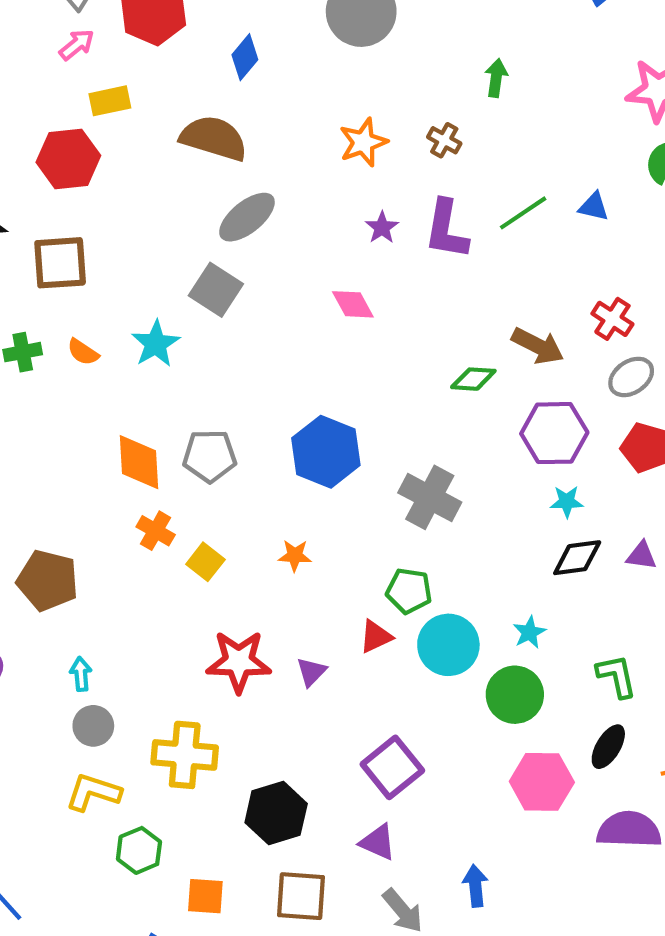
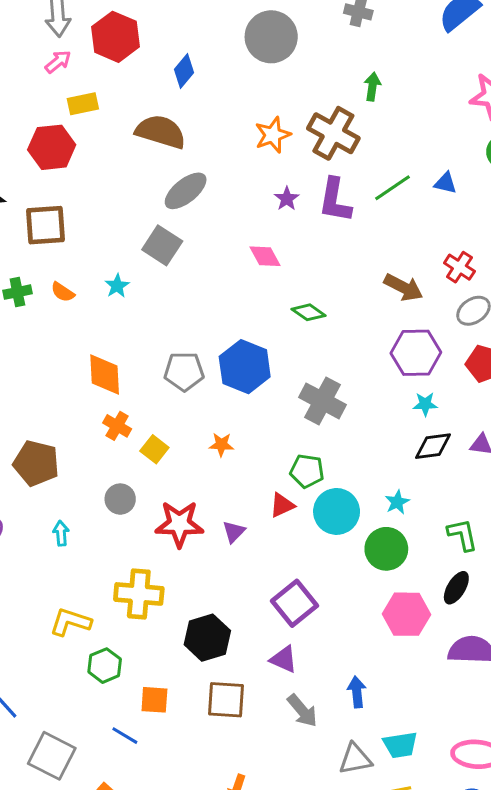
brown cross: (444, 140) -> (333, 133), size x2.0
cyan star: (156, 344) -> (117, 286), size x0.7
green diamond: (473, 379) -> (308, 312), moved, turned 32
gray pentagon: (210, 456) -> (184, 371), moved
gray circle: (93, 726) -> (120, 499), moved

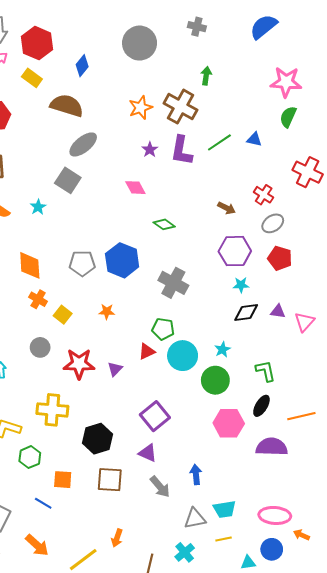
yellow rectangle: (83, 104) -> (32, 78), moved, turned 48
brown arrow: (403, 287) -> (227, 208), size x0.7

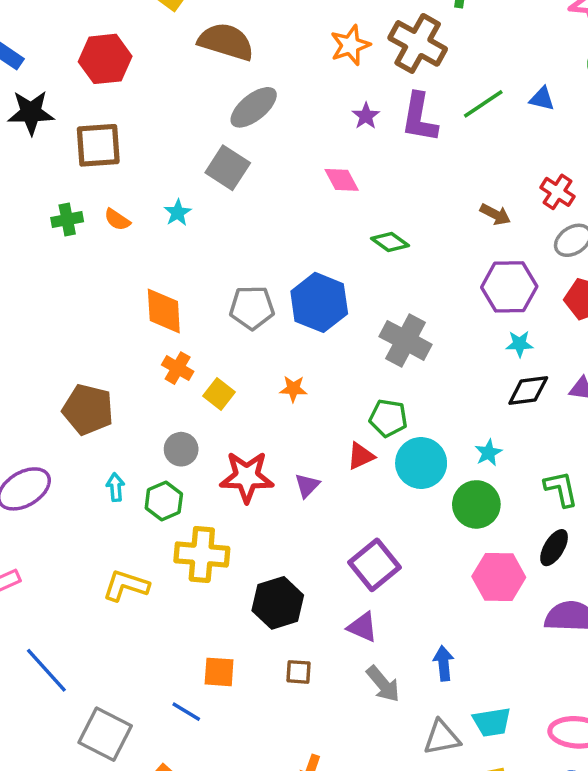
green hexagon: (30, 457) -> (164, 501), moved
brown square: (110, 480) -> (299, 672), size x0.6

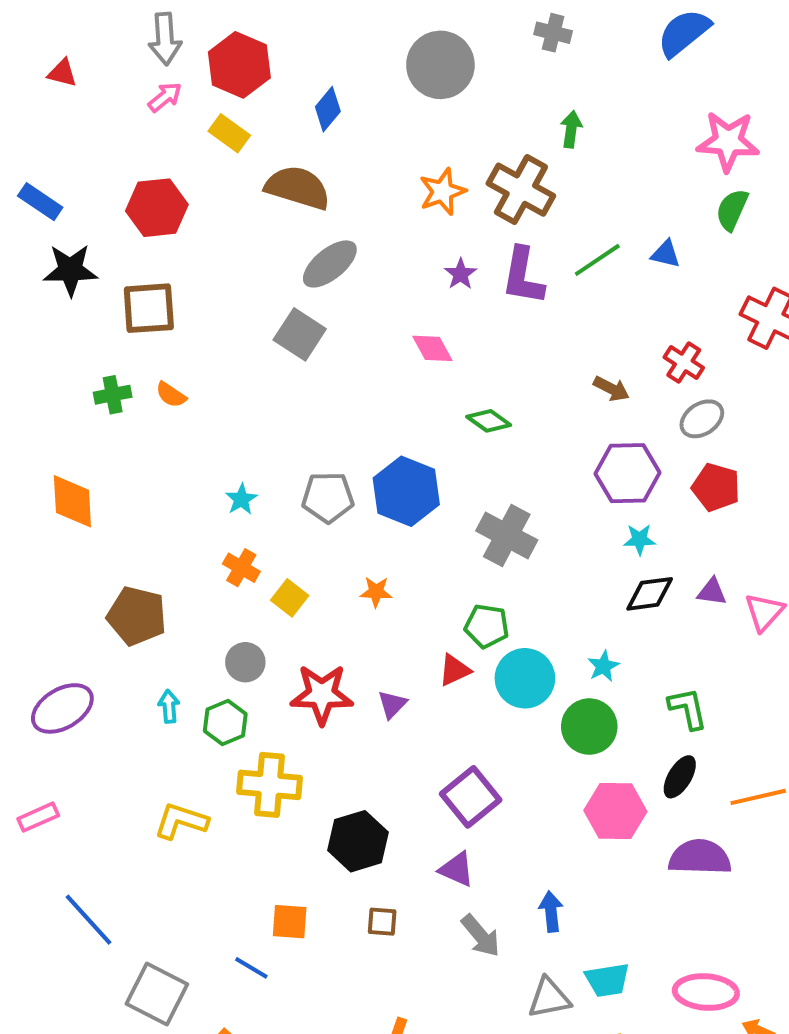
cyan star: (178, 213) -> (241, 499), moved
orange diamond: (164, 311) -> (72, 501), moved

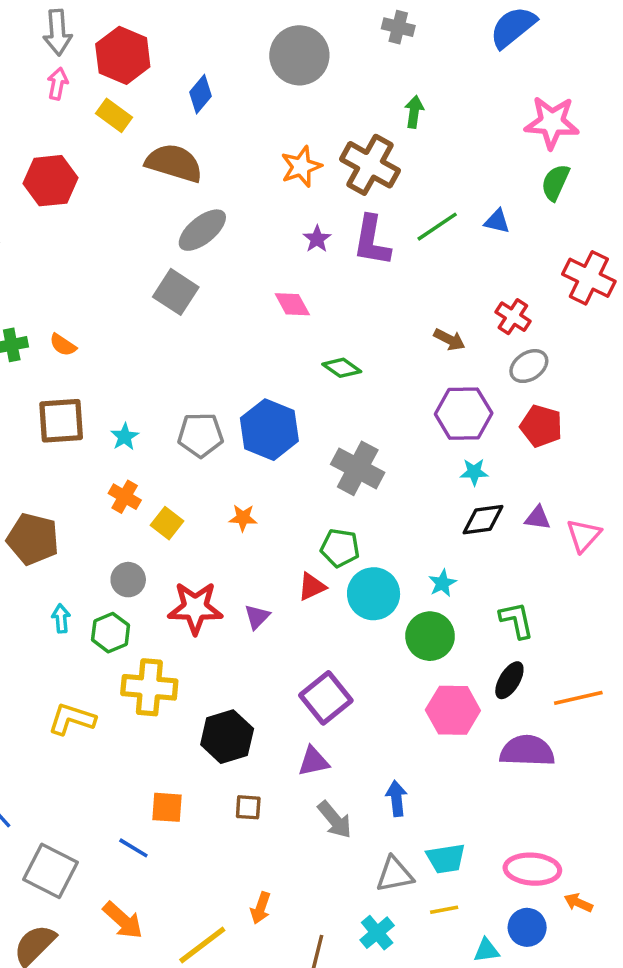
pink arrow: (165, 97) -> (58, 84), turned -40
brown square: (149, 308) -> (61, 421), moved
purple triangle: (457, 869) -> (314, 761), turned -36

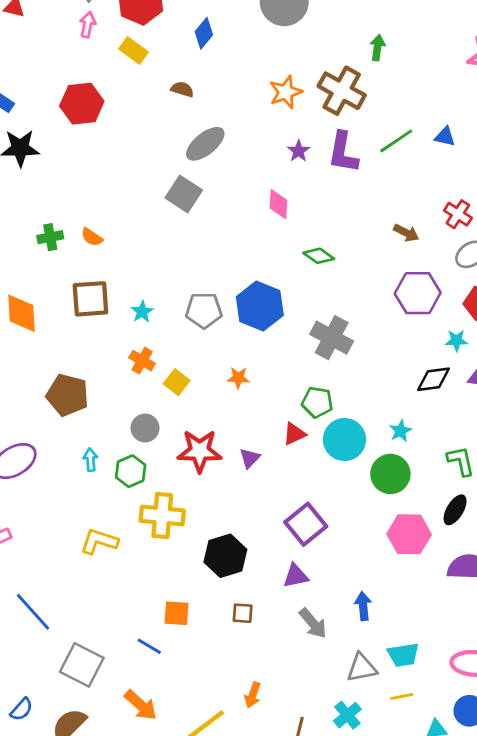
brown semicircle: (174, 163) -> (182, 89), size x0.5
pink diamond: (292, 304) -> (278, 204), turned 32
cyan star: (474, 472) -> (456, 340), moved

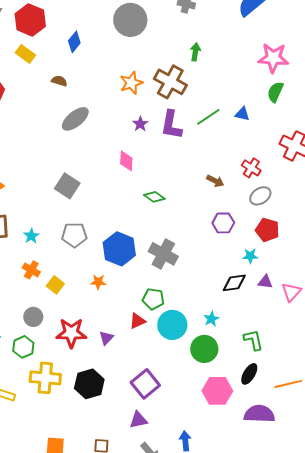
gray square: (184, 194) -> (67, 186), moved
purple hexagon: (418, 293) -> (223, 223), size x0.7
blue hexagon: (260, 306) -> (119, 249), moved
black hexagon: (225, 556) -> (89, 384), moved

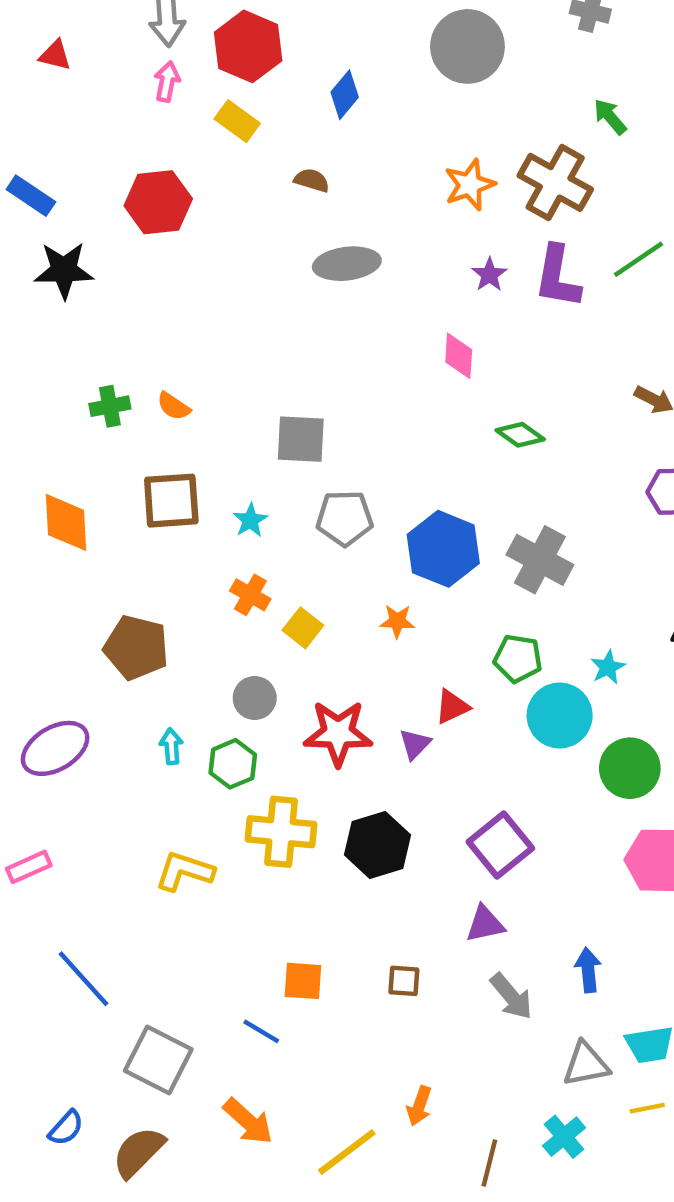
green arrow: (195, 52) -> (610, 117), turned -48
gray ellipse: (75, 119) -> (347, 264), turned 32
gray square: (67, 186) -> (301, 439), moved, turned -30
cyan star: (211, 319) -> (608, 667), moved
red triangle: (137, 321) -> (452, 707), moved

